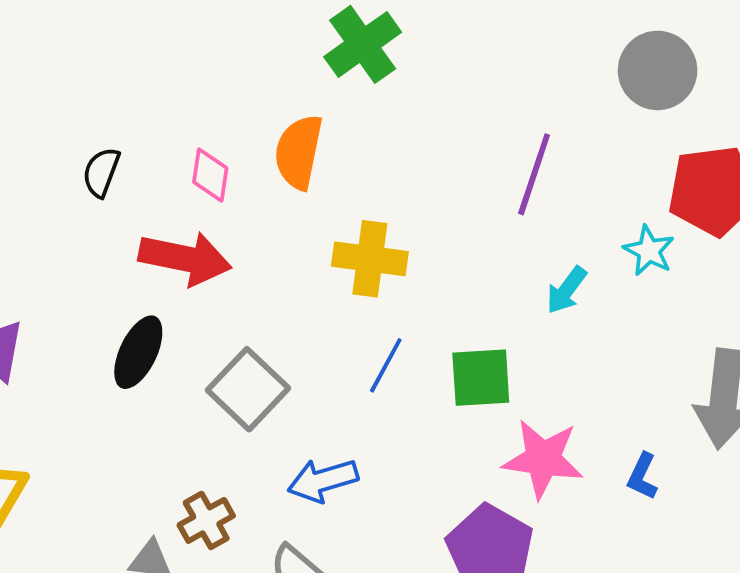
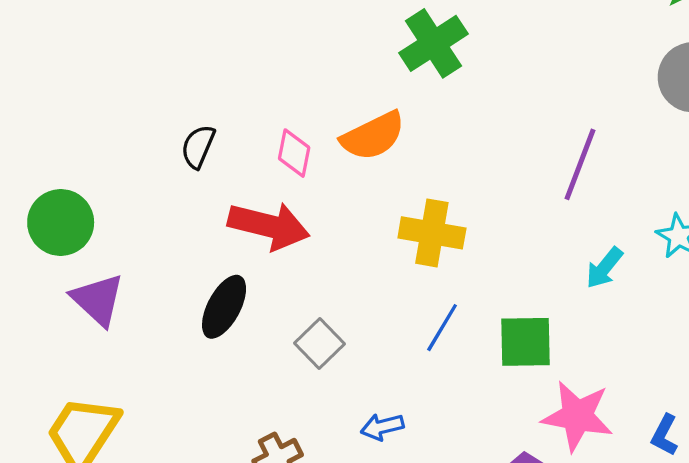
orange semicircle: (299, 152) -> (373, 136), turned -130
gray square: (248, 389) -> (319, 344), size x0.7
blue arrow: (323, 480) -> (382, 427), size x0.7

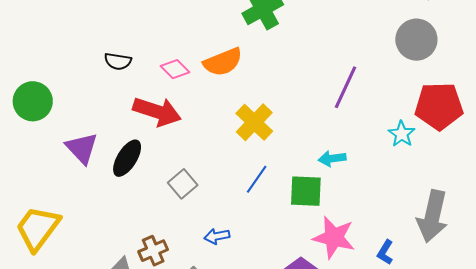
black semicircle: (198, 147) -> (118, 61), turned -108
pink diamond: (294, 153) -> (175, 69), turned -60
yellow cross: (432, 233) -> (254, 122), turned 30
cyan arrow: (604, 268) -> (332, 159), moved, turned 40
purple triangle: (98, 300) -> (82, 148), moved

